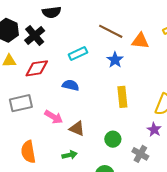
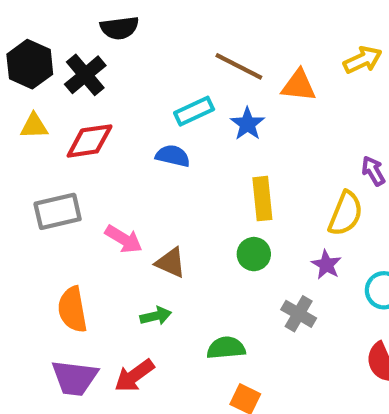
cyan rectangle: (78, 53) -> (194, 111), moved
blue semicircle: (71, 85) -> (173, 156), moved
green circle: (113, 139) -> (254, 254), moved

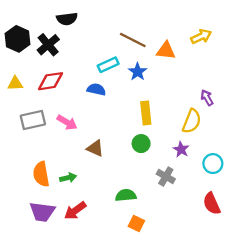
yellow triangle: (34, 126) -> (15, 84), moved
pink arrow: (124, 239) -> (67, 122), moved
green arrow: (156, 316) -> (68, 178), moved

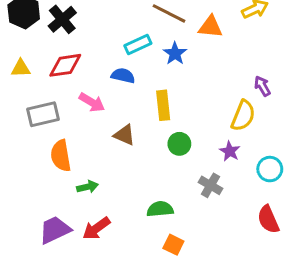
yellow rectangle: (146, 113) -> (163, 105), moved
pink arrow: (67, 122) -> (92, 102), moved
brown triangle: (95, 148) -> (125, 135), moved
orange semicircle: (41, 174) -> (61, 156), moved
purple trapezoid: (42, 212) -> (55, 230), turned 148

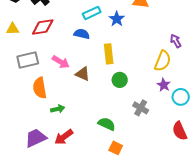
pink arrow: (92, 102) -> (61, 62), moved
purple star: (230, 151) -> (164, 85), moved
green semicircle: (160, 209) -> (107, 124), turned 30

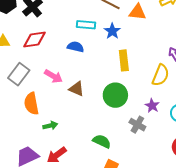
cyan rectangle: (92, 13) -> (86, 25), turned 30
yellow rectangle: (109, 54) -> (124, 60), moved
gray rectangle: (28, 60) -> (19, 74), turned -40
green circle: (120, 80) -> (115, 95), size x1.5
purple star: (164, 85) -> (152, 106), moved

